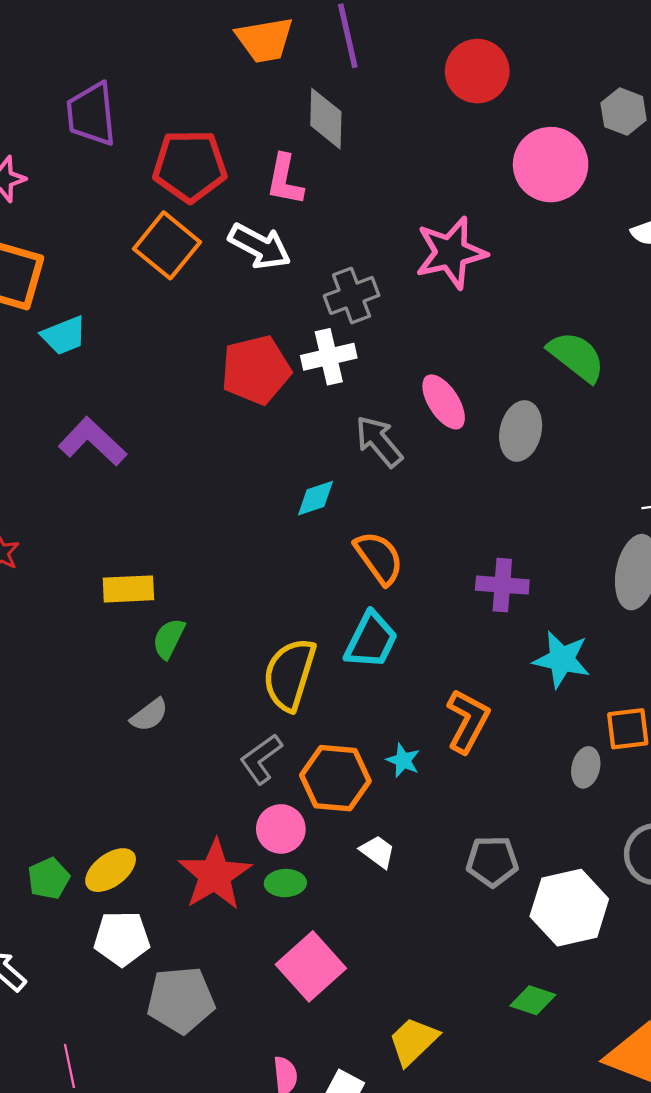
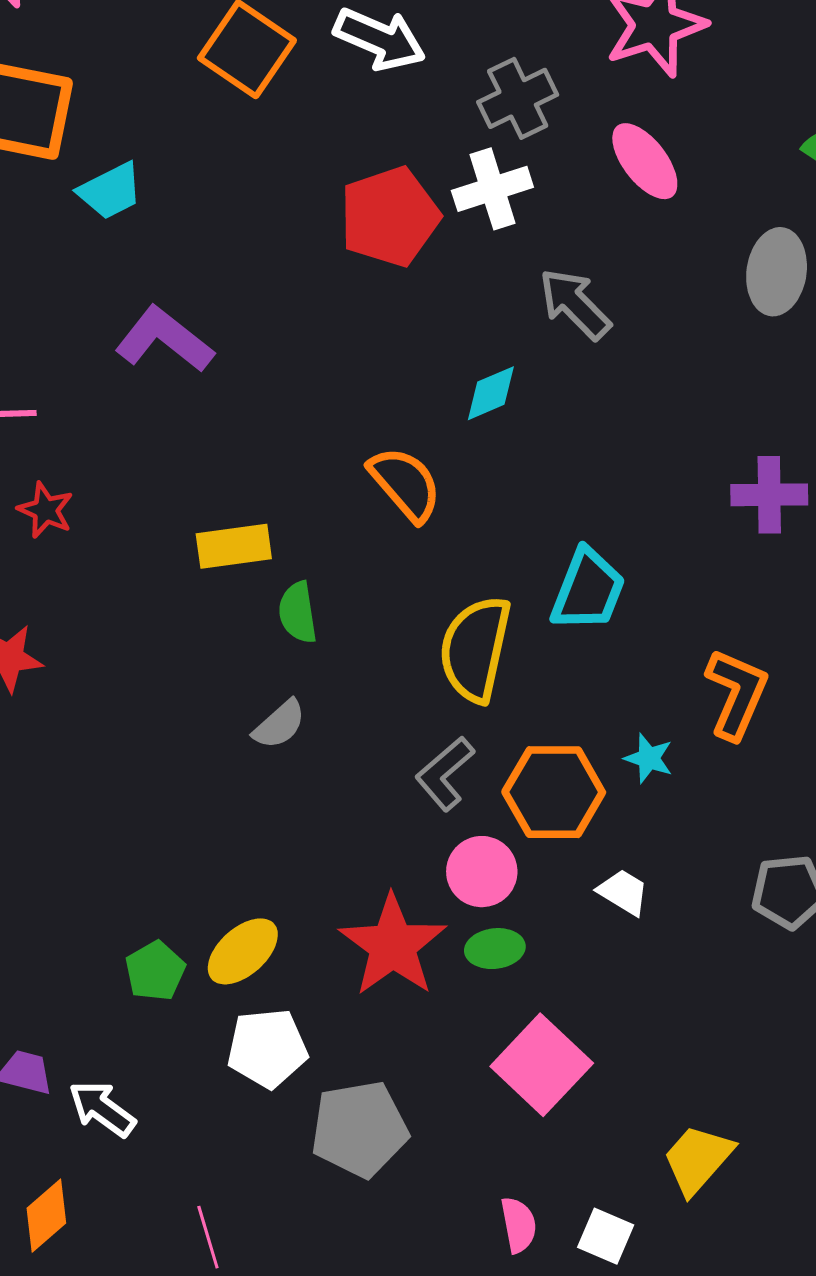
pink ellipse: (444, 402) -> (645, 161), moved
orange semicircle: (379, 558) -> (405, 484), moved
green semicircle: (169, 639) -> (298, 612), turned -30

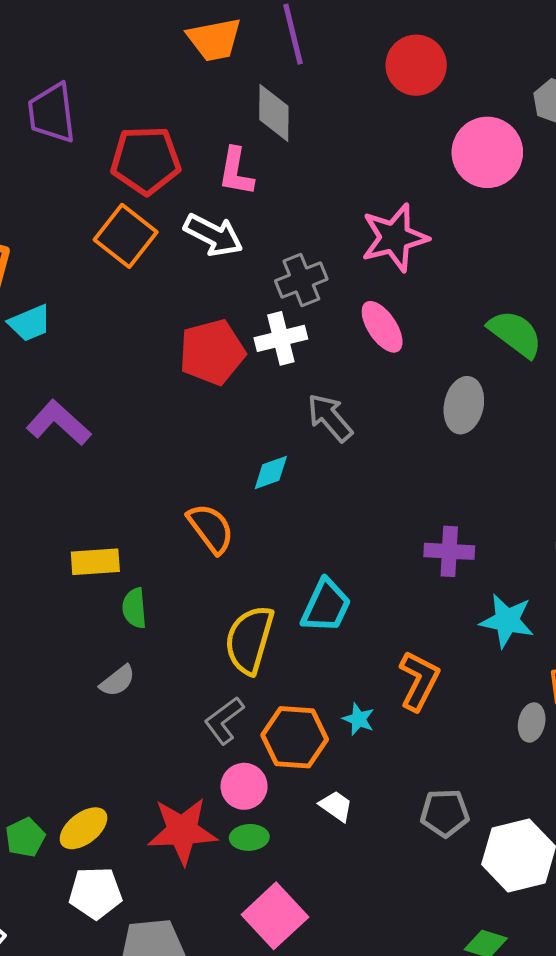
red star: (393, 945) -> (182, 831), turned 30

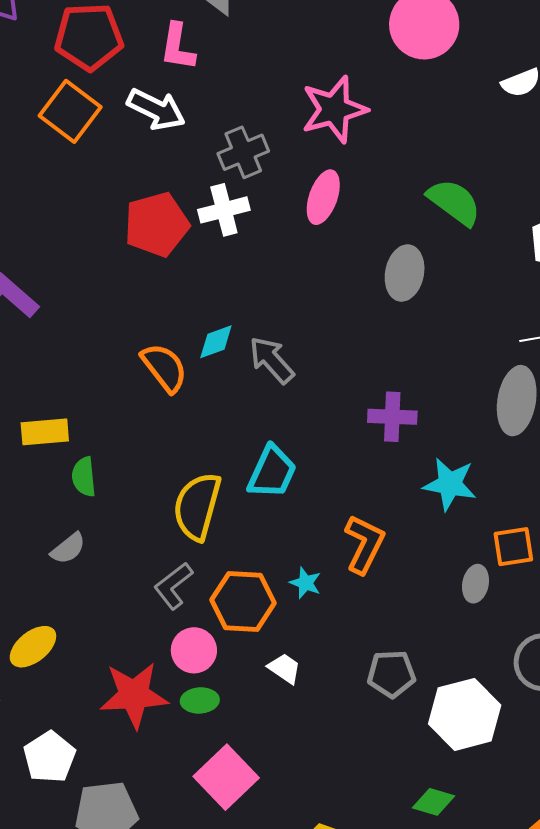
pink ellipse: (382, 327) -> (323, 197), turned 54
gray arrow: (330, 418) -> (272, 360), moved
orange semicircle: (211, 528) -> (164, 368), moved
yellow ellipse: (84, 828) -> (33, 647), moved
white pentagon: (95, 893) -> (49, 757), turned -30

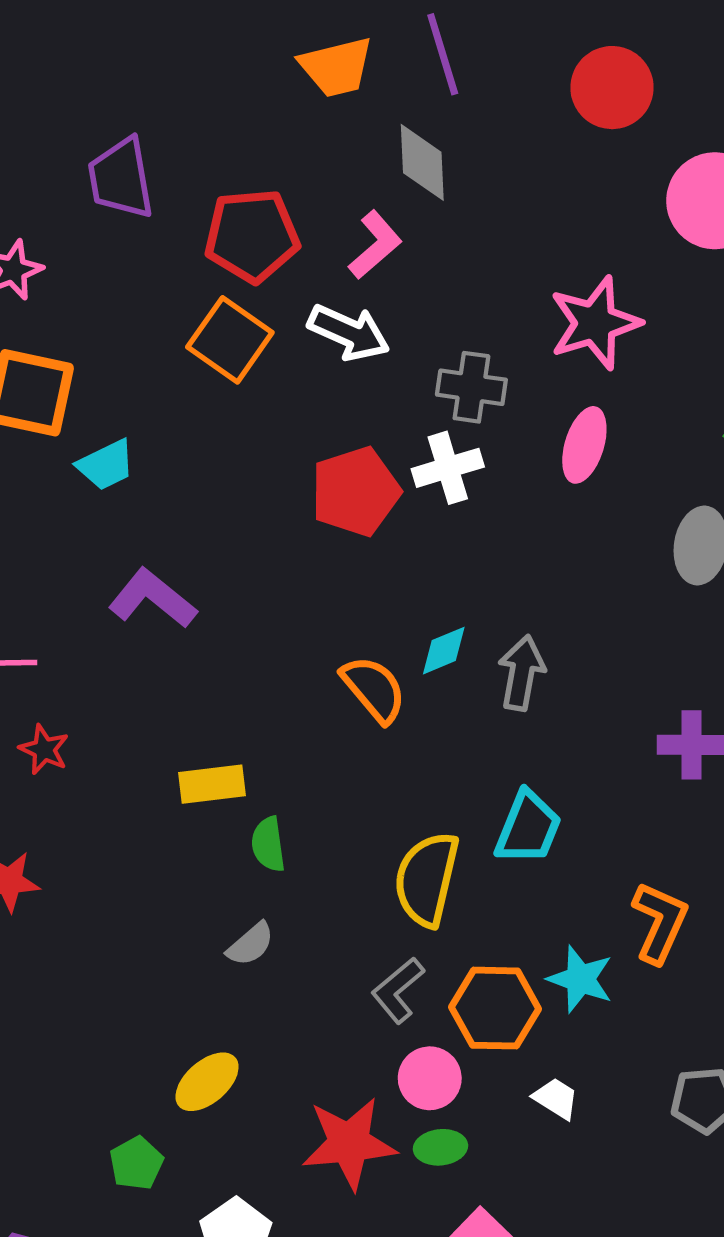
pink L-shape: (178, 47) -> (375, 245), turned -138
gray cross: (243, 152) -> (471, 387), turned 33
gray arrow: (272, 360) -> (522, 673), turned 54
cyan star: (305, 583) -> (580, 979), size x1.5

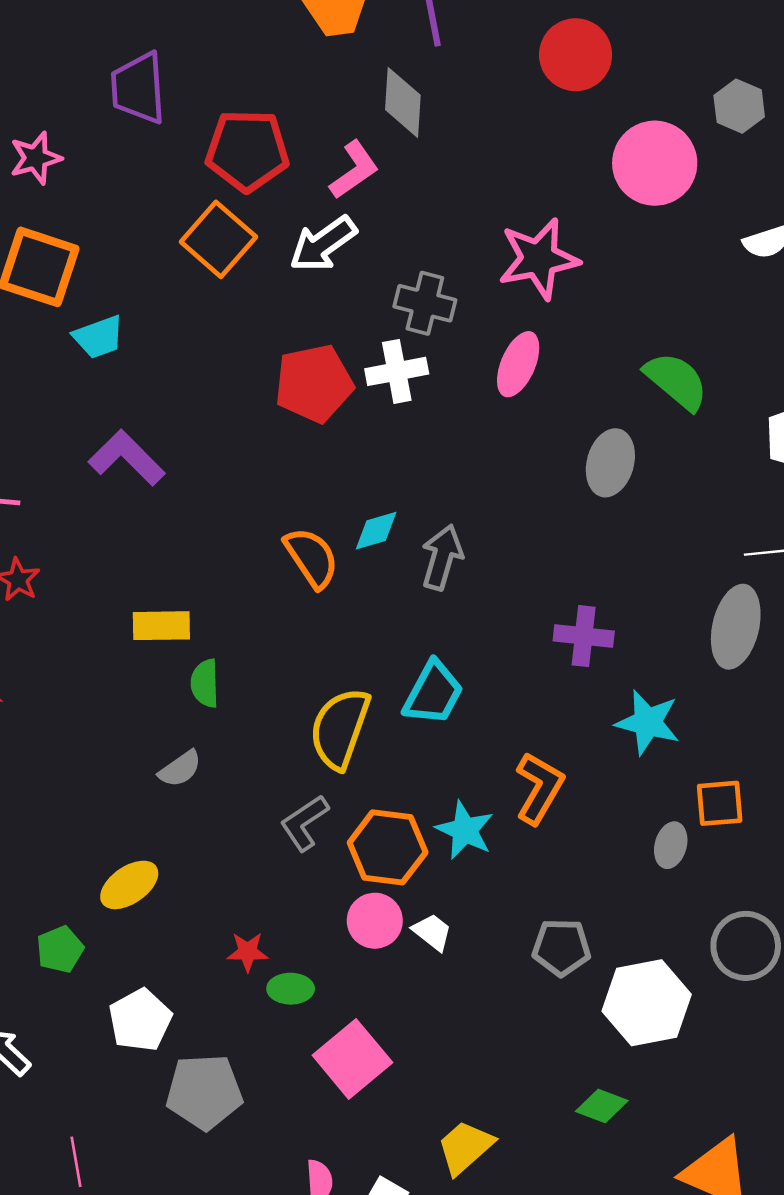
white arrow: (349, 332) -> (323, 244), turned 114
pink circle: (430, 1078) -> (375, 921), moved
red star: (349, 1143) -> (248, 952), size x0.5
green ellipse: (440, 1147) -> (291, 989), moved

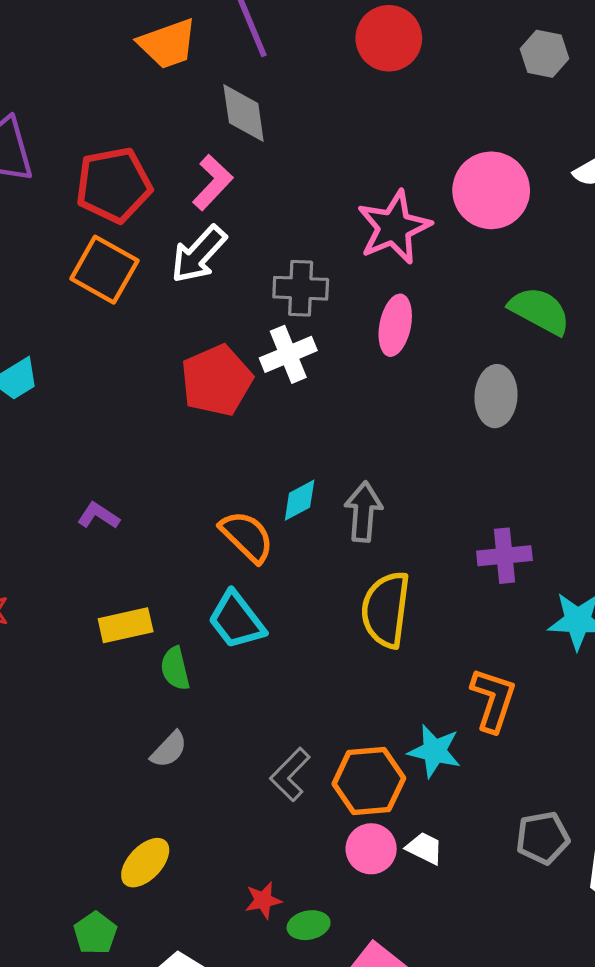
pink circle: (655, 163) -> (491, 190), moved
purple L-shape: (127, 458) -> (98, 516), moved, size x0.6
cyan trapezoid: (433, 693) -> (236, 620), moved, turned 126
yellow semicircle: (340, 728) -> (386, 610), moved

